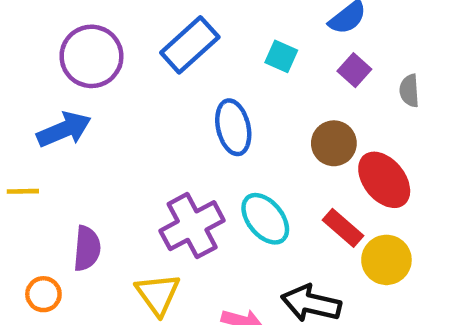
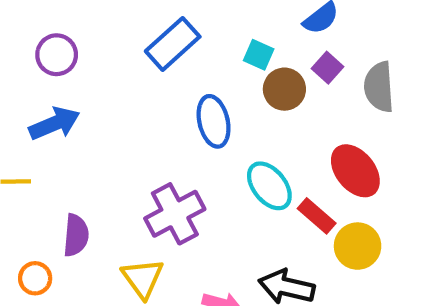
purple circle: (91, 56) -> (57, 55), moved, size x0.7
gray semicircle: (409, 91) -> (379, 87), size x1.6
brown circle: (334, 143) -> (284, 89), moved
cyan ellipse: (265, 219) -> (269, 186), moved

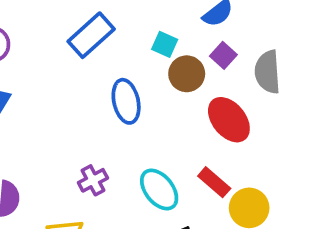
red ellipse: (355, 171) -> (229, 120), moved
cyan ellipse: (269, 186) -> (159, 190), moved
purple cross: (175, 214) -> (93, 180), size x0.6

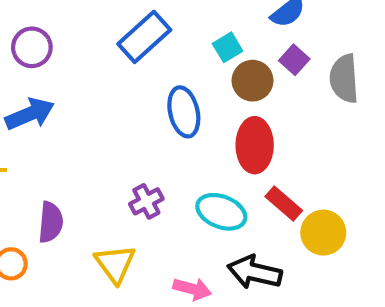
cyan square: (165, 44) -> (228, 47), turned 35
red ellipse: (229, 120) -> (255, 145), moved, turned 39
cyan ellipse: (159, 190) -> (221, 212), turned -30

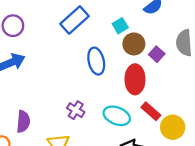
purple square: (294, 60) -> (157, 54), moved
purple cross: (146, 201) -> (76, 110), turned -30

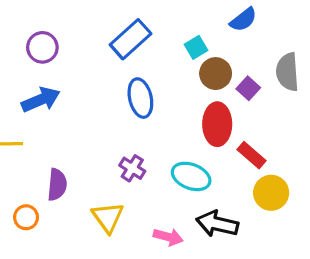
blue ellipse: (96, 61) -> (140, 98), moved
red rectangle: (151, 111) -> (252, 155), moved

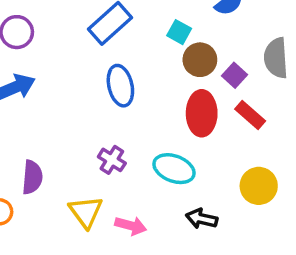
cyan square: (196, 47) -> (179, 32), turned -30
red rectangle: (252, 155) -> (250, 115), moved
black arrow: (217, 224) -> (202, 219), size x0.7
pink arrow: (168, 237) -> (131, 226), moved

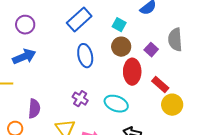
brown circle: (200, 60) -> (121, 47), moved
red rectangle: (250, 115) -> (160, 85), moved
yellow circle: (259, 186) -> (172, 105), moved

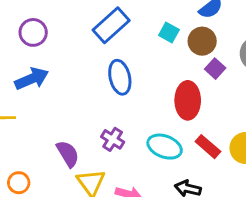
brown circle: (121, 47) -> (202, 41), moved
red rectangle: (160, 85) -> (208, 147), moved
purple semicircle: (34, 109) -> (68, 154), moved, turned -36

